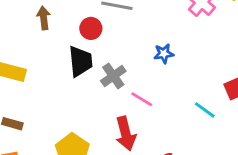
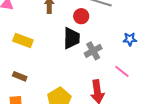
pink line: (142, 99) -> (122, 71), moved

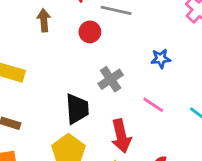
black trapezoid: (72, 38) -> (77, 109), moved

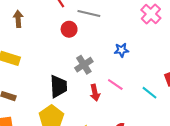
brown arrow: (44, 20) -> (18, 19), moved
red arrow: (121, 136) -> (95, 93), moved, size x0.7

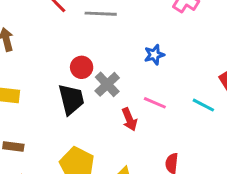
red circle: (69, 29) -> (82, 67), moved
black trapezoid: (58, 86) -> (71, 99), moved

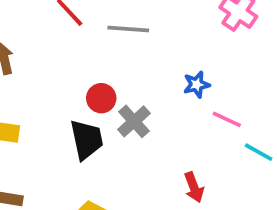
pink line: (155, 103) -> (227, 119), moved
red arrow: (129, 119) -> (194, 187), moved

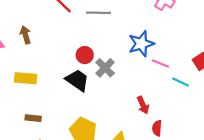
blue star: (197, 85) -> (141, 44), size x1.6
black trapezoid: (87, 140) -> (77, 80), turned -40

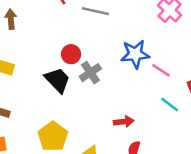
pink line: (160, 63) -> (161, 70), moved
red arrow: (143, 105) -> (124, 122), turned -84

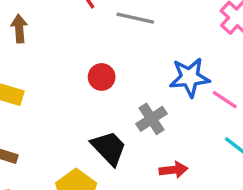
gray cross: (90, 73) -> (152, 119), moved
black trapezoid: (57, 80) -> (109, 148), moved

